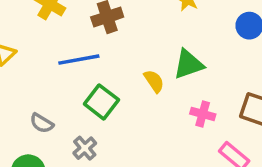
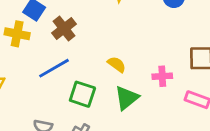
green triangle: (188, 64) -> (127, 98), moved

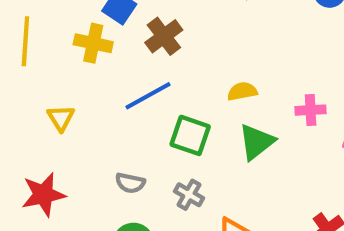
yellow semicircle: (117, 64) -> (242, 91), turned -48

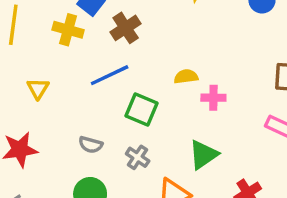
pink cross: (311, 110) -> (213, 98), moved
green triangle: (257, 142) -> (203, 155), moved

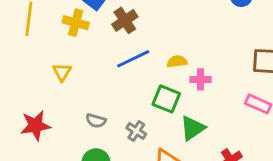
blue line: (110, 75) -> (133, 59), moved
yellow triangle: (38, 89) -> (62, 72), moved
green square: (142, 109) -> (166, 99), moved

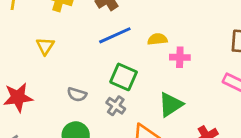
green square: (166, 99) -> (124, 77), moved

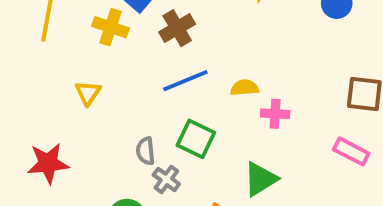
gray semicircle: (77, 94) -> (145, 151), moved, turned 66
gray cross: (116, 106) -> (166, 179), moved

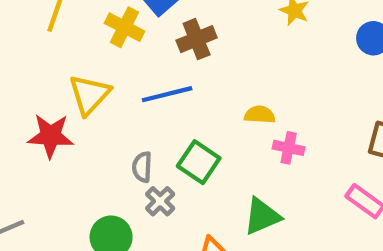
blue line: (185, 81) -> (167, 94), moved
yellow triangle: (88, 93) -> (89, 95), size x1.5
red star: (48, 163) -> (51, 136), moved

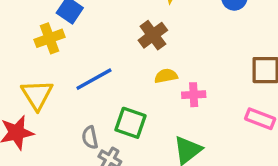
yellow cross: (124, 27) -> (50, 38), turned -32
brown cross: (197, 39) -> (153, 35), moved

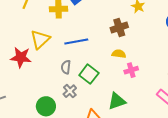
pink cross: (194, 95) -> (131, 70), turned -32
gray semicircle: (90, 137) -> (66, 67), moved

